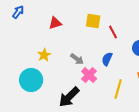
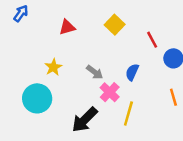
yellow square: (93, 21) -> (115, 25), turned 35
red line: (113, 32) -> (152, 40), moved
yellow line: (118, 89) -> (128, 113), moved

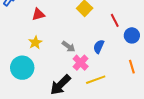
red triangle: (67, 27) -> (38, 14), moved
yellow line: (128, 113) -> (96, 80), turned 54

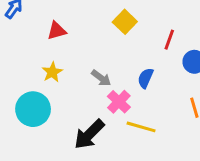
red line: (115, 20) -> (169, 40), turned 48
yellow line: (96, 80) -> (141, 127), turned 36

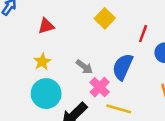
blue semicircle: (146, 78) -> (123, 67), size x1.5
cyan circle: (33, 109) -> (46, 94), moved

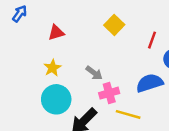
blue semicircle: (123, 67) -> (150, 83), moved, turned 48
pink cross: (100, 87) -> (109, 93), turned 30

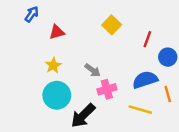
blue arrow: (20, 14) -> (32, 14), moved
yellow line: (128, 114) -> (140, 110), moved

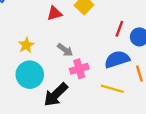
red triangle: (57, 32) -> (55, 13), moved
red line: (147, 39) -> (119, 29), moved

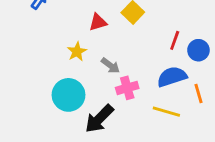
yellow star: (26, 45) -> (77, 52), moved

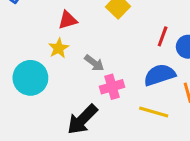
red triangle: (98, 22) -> (68, 20), moved
cyan circle: (68, 95) -> (30, 78), moved

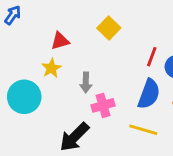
gray arrow: (94, 63) -> (86, 82), turned 54
blue semicircle: (160, 75) -> (149, 94), turned 128

